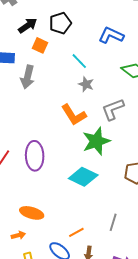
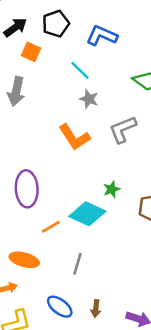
blue L-shape: (111, 35) -> (102, 36), moved
green star: (96, 141) -> (112, 189), moved, size x0.5
gray line: (113, 222) -> (77, 264), moved
orange line: (76, 232) -> (51, 227), moved

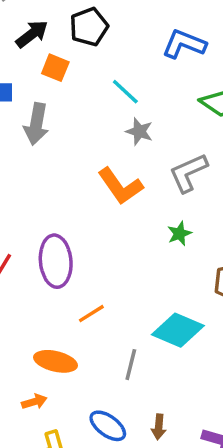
blue L-shape: (102, 36) -> (184, 44), moved
green star: (112, 189) -> (179, 234), moved
cyan diamond: (87, 214) -> (178, 330), moved

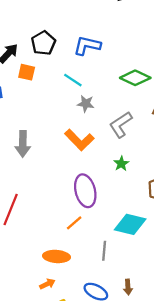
blue L-shape: (184, 44) -> (87, 46), moved
gray arrow: (36, 124) -> (23, 144), moved
purple ellipse: (56, 261) -> (85, 191), moved

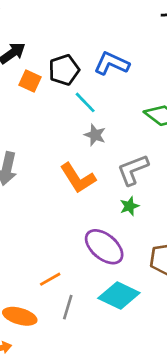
black pentagon: (43, 43) -> (64, 70), moved
green star: (121, 164) -> (129, 206), moved
purple ellipse: (85, 191) -> (104, 247), moved, turned -48
gray line: (104, 251) -> (68, 307), moved

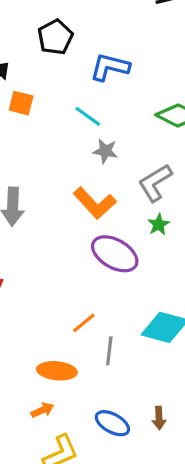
black pentagon: (64, 70) -> (55, 37), moved
purple ellipse: (104, 247) -> (115, 254), moved

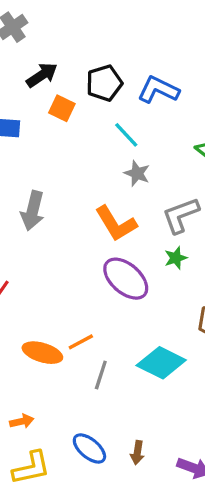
black pentagon: (55, 37) -> (104, 83), moved
orange ellipse: (57, 371) -> (42, 353), moved

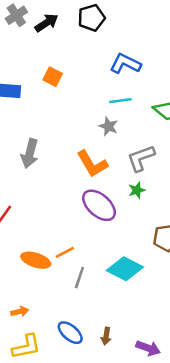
black arrow: (42, 75) -> (47, 23), moved
black pentagon: (104, 83) -> (91, 18), moved
cyan line: (126, 135) -> (120, 101), moved, turned -55

